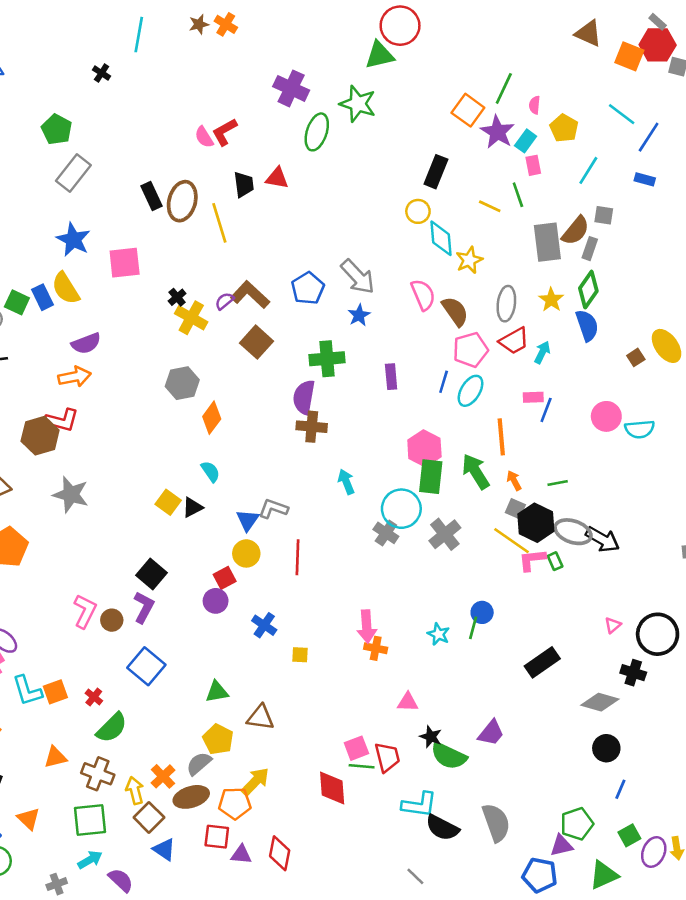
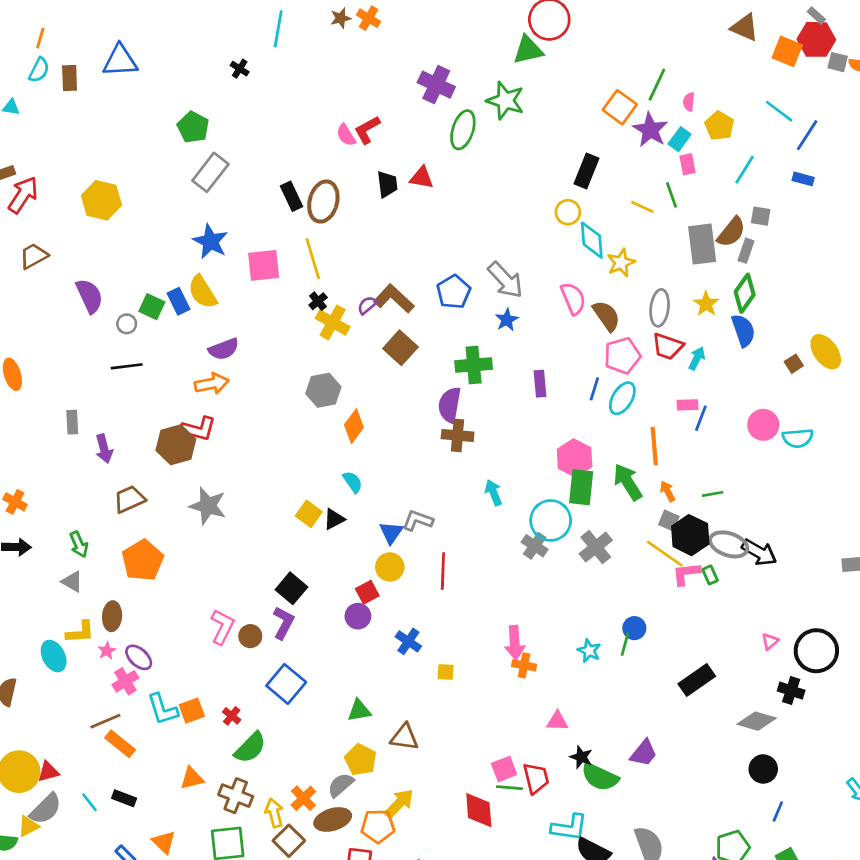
yellow line: (219, 223) -> (313, 259), moved
red trapezoid: (514, 341) -> (668, 346), turned 48

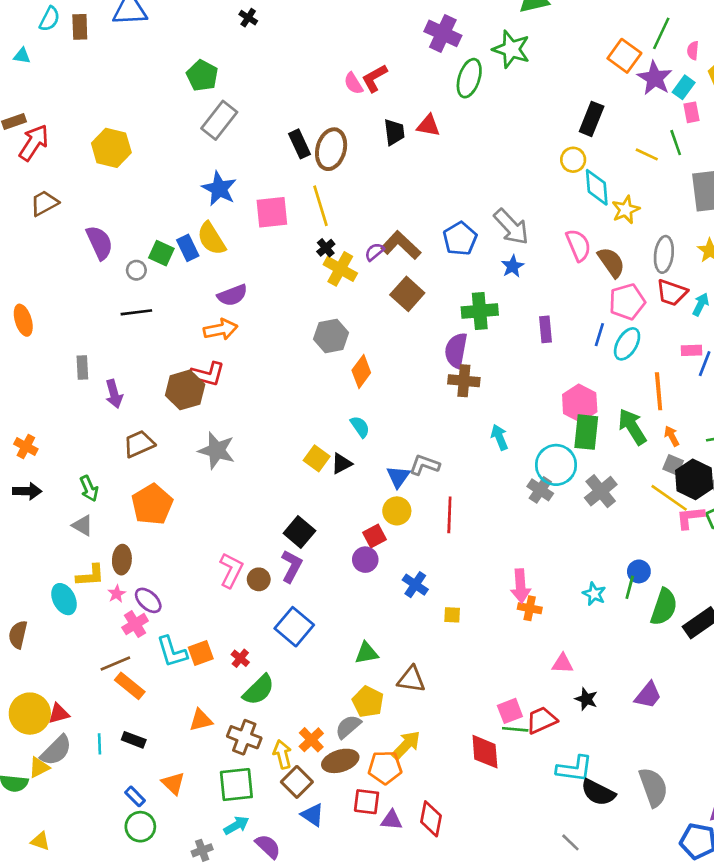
green semicircle: (600, 777) -> (664, 607), moved, turned -96
red trapezoid: (536, 778) -> (542, 720), turned -100
cyan line: (89, 802) -> (100, 744), turned 36

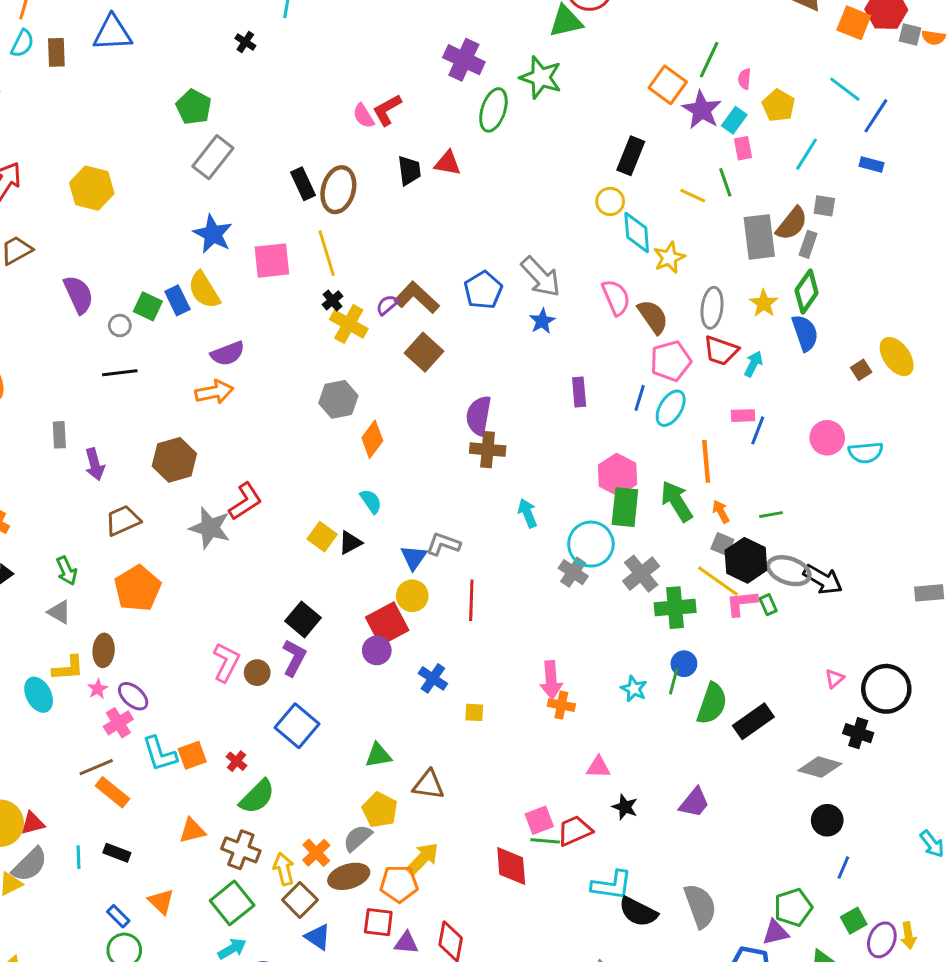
green cross: (480, 311) -> (675, 608), moved
red L-shape: (207, 374) -> (245, 501), moved, turned -48
red square: (374, 536) -> (387, 624), size x1.6
green square: (236, 785) -> (232, 903), turned -33

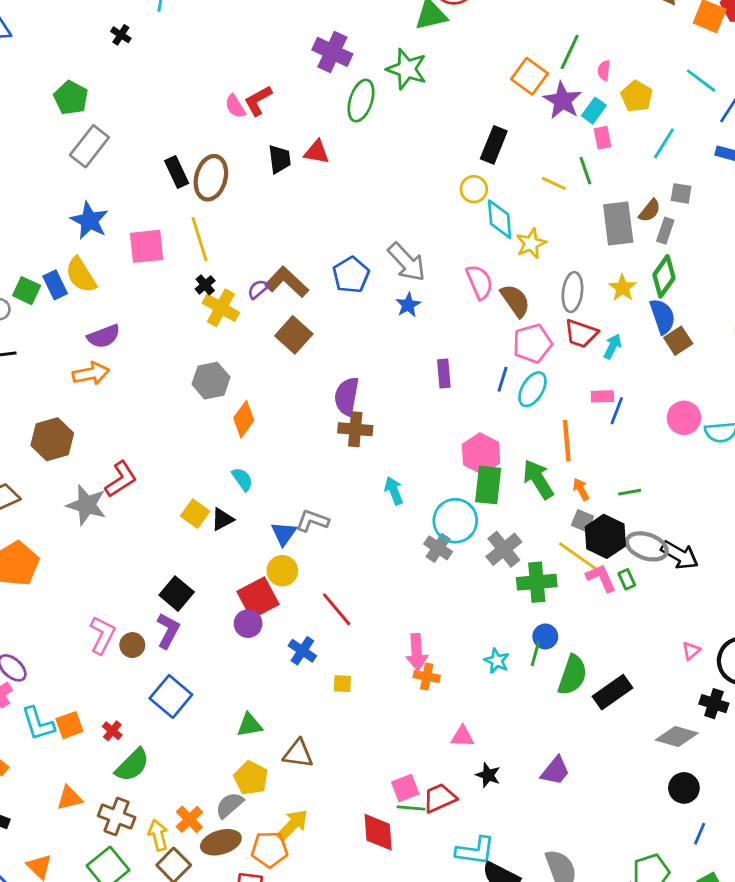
brown semicircle: (792, 224) -> (650, 211), size x0.7
brown square: (861, 370) -> (678, 341), moved, size x1.4
red line: (471, 600) -> (337, 609), moved, turned -42
pink L-shape: (742, 603) -> (601, 578), turned 72

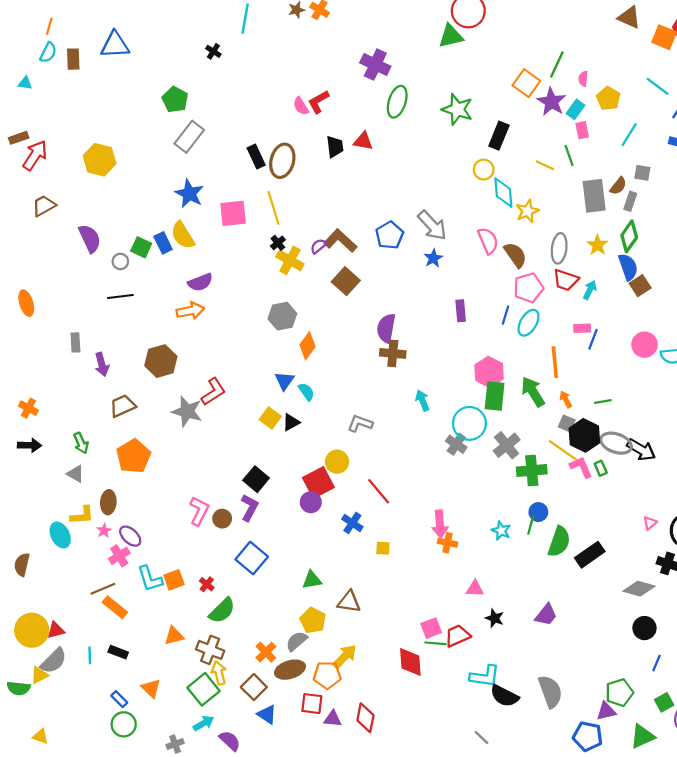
green star: (407, 69) -> (457, 109), moved
blue triangle: (284, 534) -> (284, 381), moved
yellow arrow: (158, 835) -> (219, 673), moved

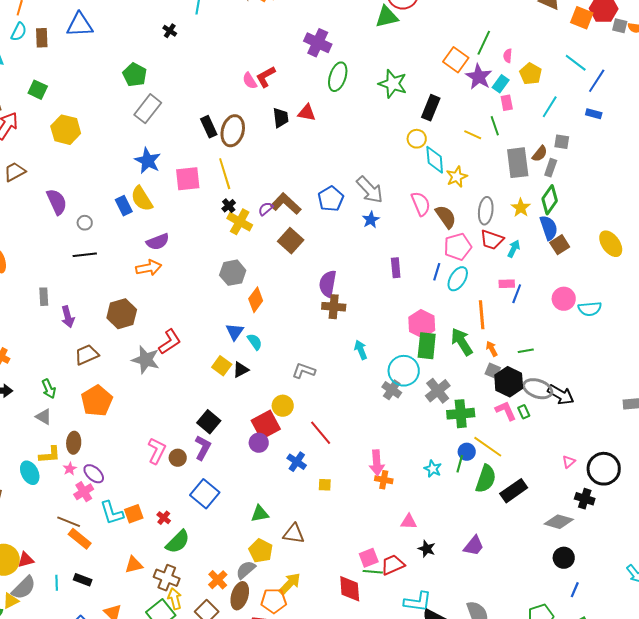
green square: (141, 247) -> (38, 90), moved
yellow line: (564, 451) -> (488, 447), moved
brown line: (103, 589) -> (69, 522), turned 45
brown ellipse: (290, 670) -> (240, 596), turned -56

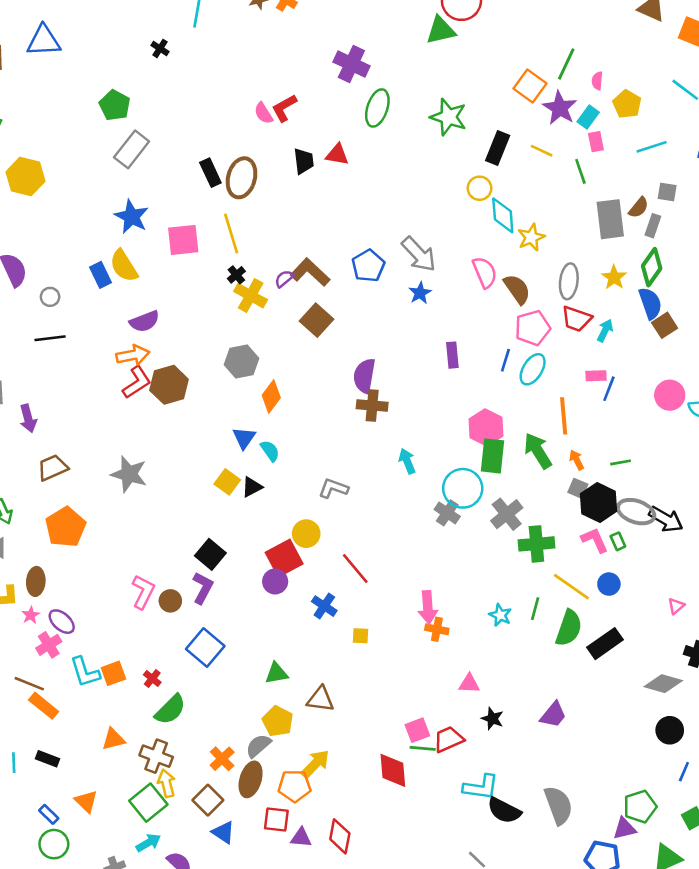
cyan line: (550, 107) -> (652, 147), turned 40
yellow line: (473, 135) -> (542, 151), moved
brown hexagon: (122, 314) -> (169, 385), moved
red L-shape: (170, 342) -> (137, 382), moved
blue circle: (467, 452) -> (609, 584), moved

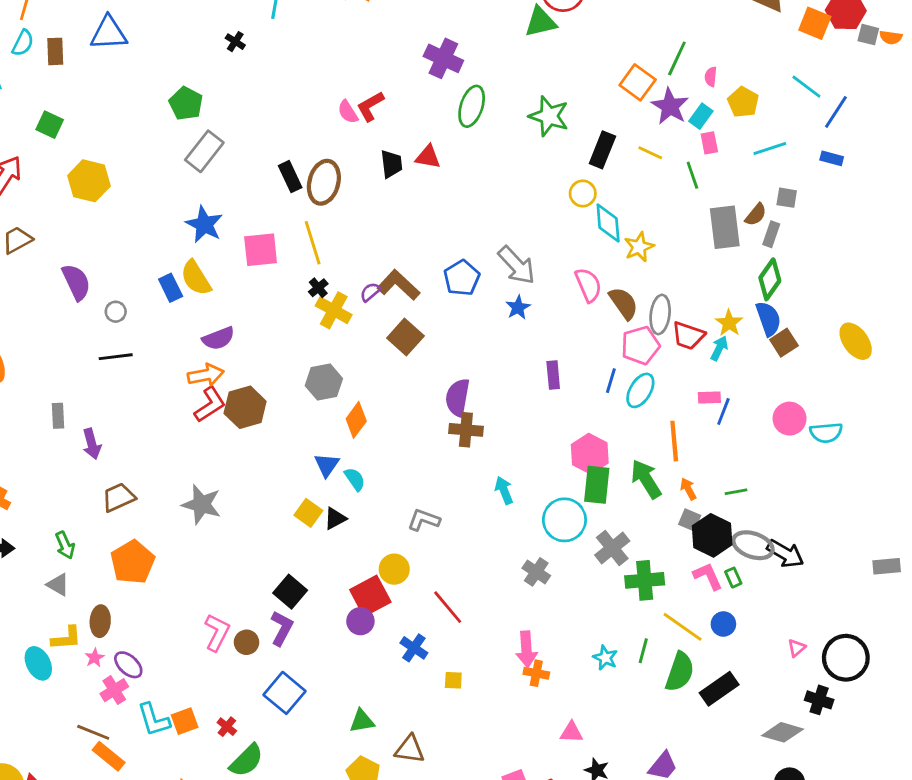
yellow star: (614, 277) -> (729, 323), moved
gray ellipse: (569, 281) -> (660, 314), moved
gray cross: (447, 513) -> (536, 572), moved

